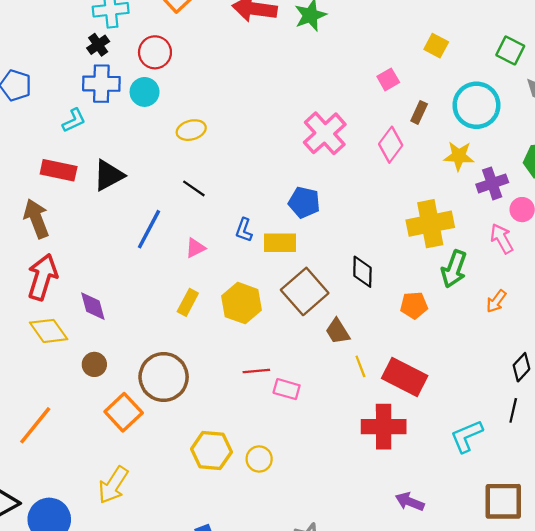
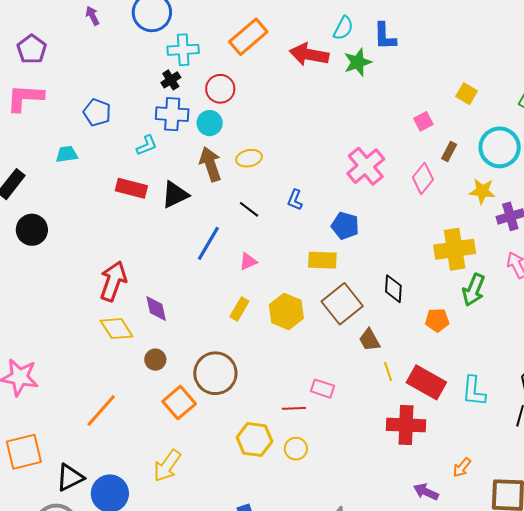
brown arrow: (36, 219) -> (210, 164), moved
blue L-shape: (244, 230) -> (295, 200), moved
orange arrow: (496, 301) -> (462, 467), moved
red line: (256, 371) -> (294, 408), moved
cyan L-shape: (467, 436) -> (474, 391), moved, turned -64

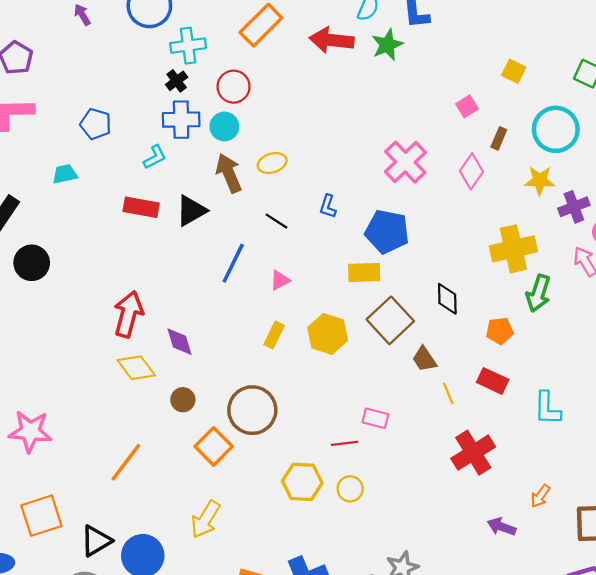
blue pentagon: (345, 226) -> (387, 232), size x1.4
red rectangle: (426, 382) -> (493, 381), moved, size x0.7
red cross: (406, 425) -> (473, 453), turned -30

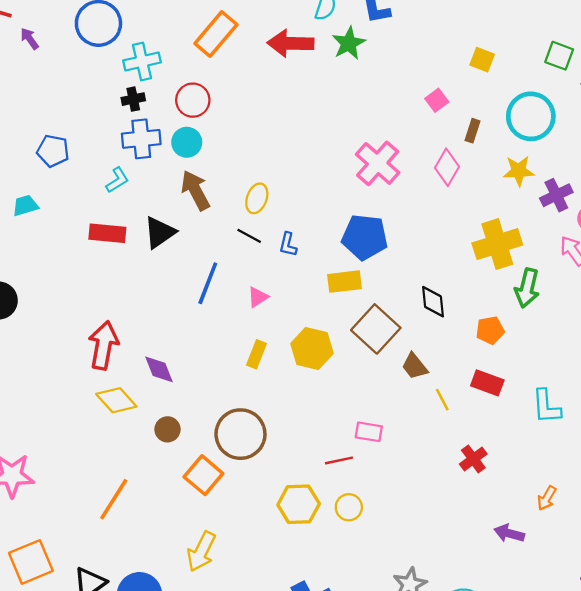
black cross: (177, 81) -> (133, 99), turned 30
yellow ellipse: (272, 163) -> (257, 198), moved, turned -48
blue L-shape: (328, 206) -> (288, 245), moved
red cross: (473, 453) -> (473, 459), size x0.6

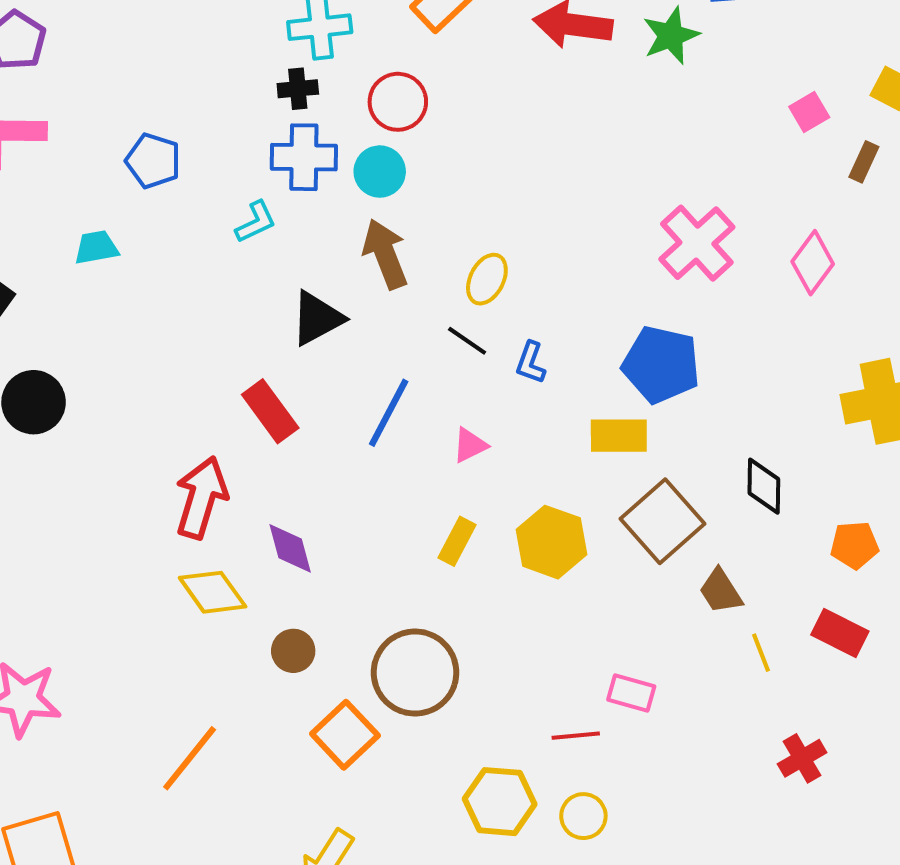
pink square: (437, 100) -> (809, 112), moved
brown rectangle: (472, 131) -> (864, 162), moved
red rectangle: (107, 233) -> (270, 411), moved, turned 42

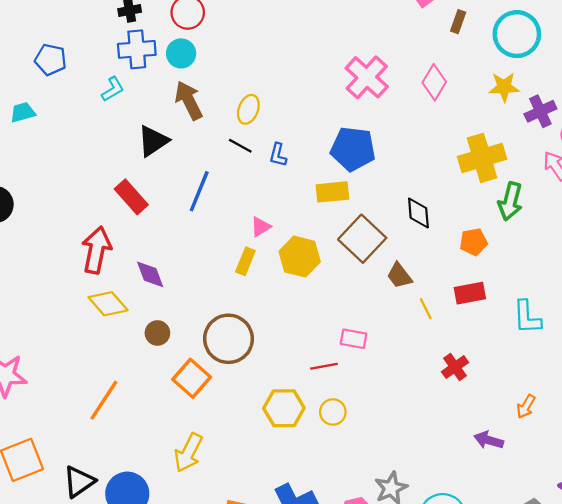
pink triangle: (470, 445) -> (261, 227), moved
red rectangle: (840, 633) -> (470, 293), turned -32

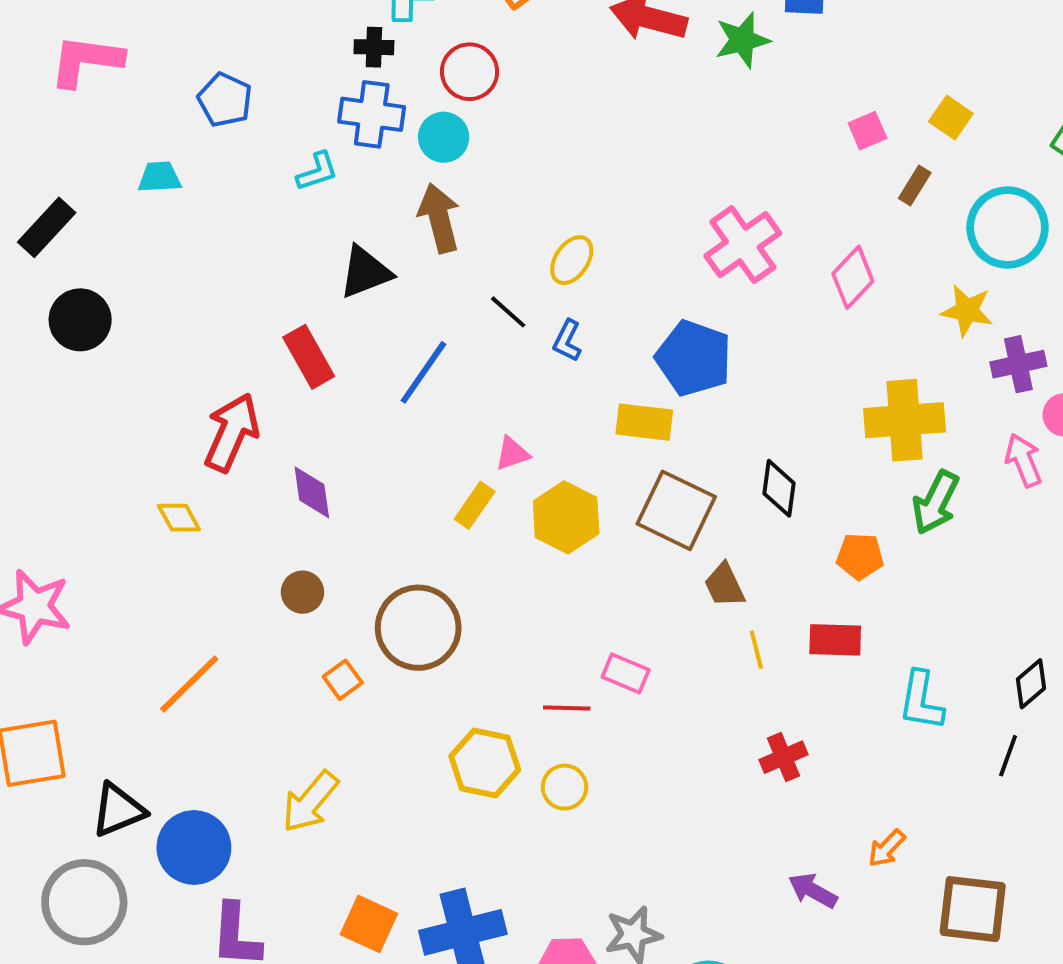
yellow ellipse: (248, 109) -> (572, 260), moved
brown square: (362, 239) -> (676, 510), turned -30
yellow diamond: (108, 304) -> (179, 518), moved, size x0.7
orange square: (192, 378) -> (343, 680), size x0.6

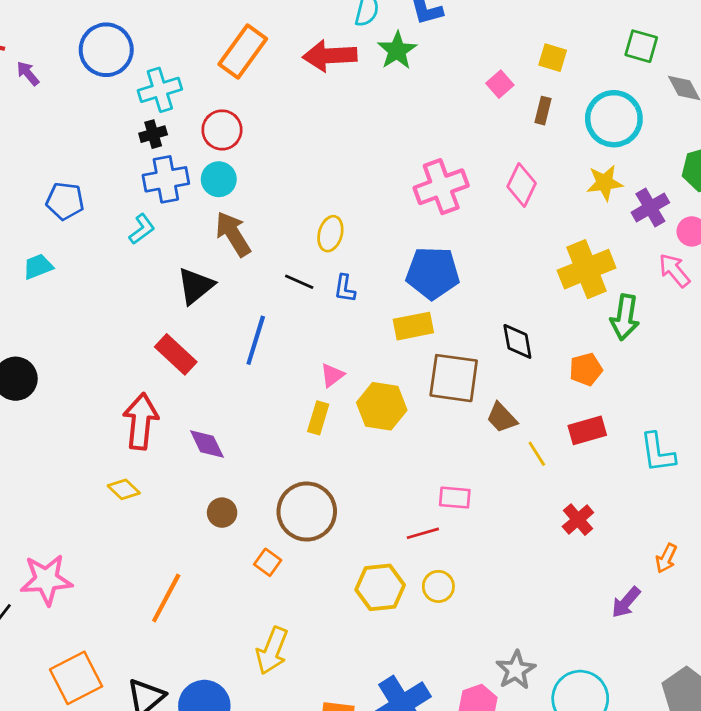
pink cross: (743, 245) -> (441, 187), turned 33
purple arrow: (813, 891) -> (626, 602), turned -60

